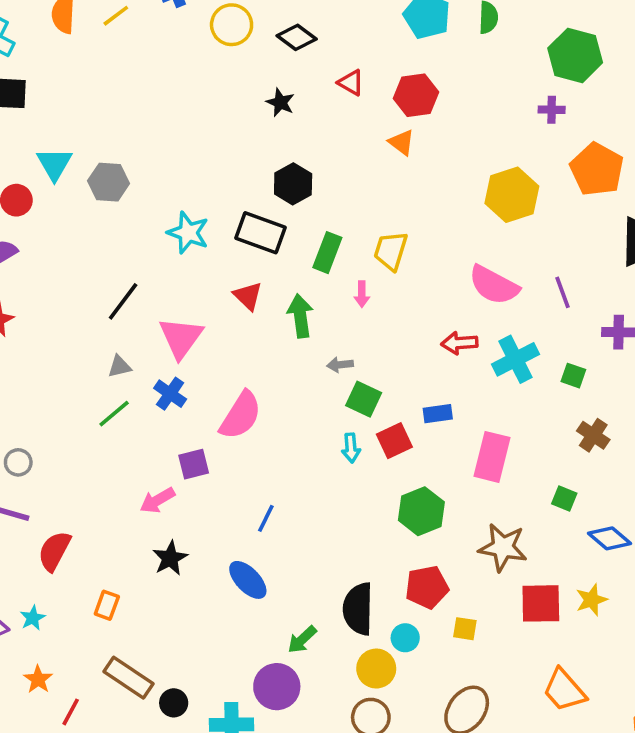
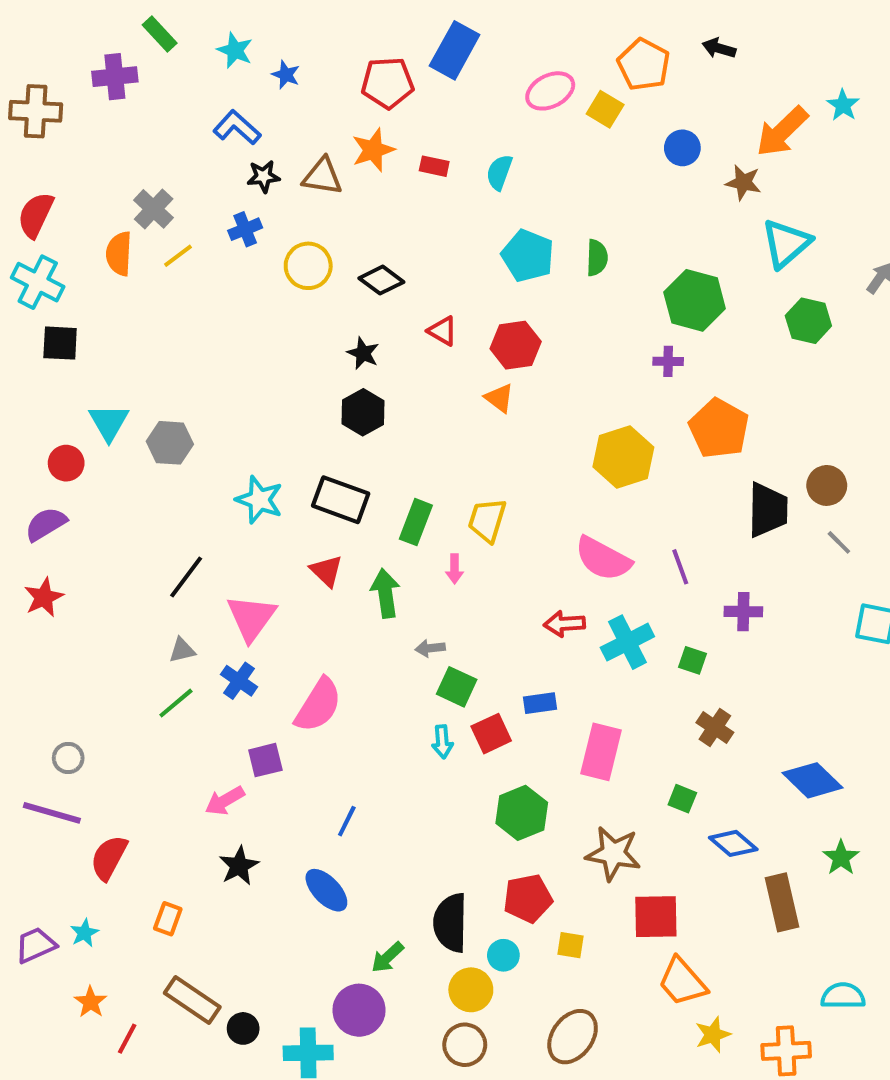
black hexagon: (293, 184) -> (363, 412), moved
yellow star: (591, 600) -> (713, 1035), moved
orange trapezoid: (564, 690) -> (682, 982), moved

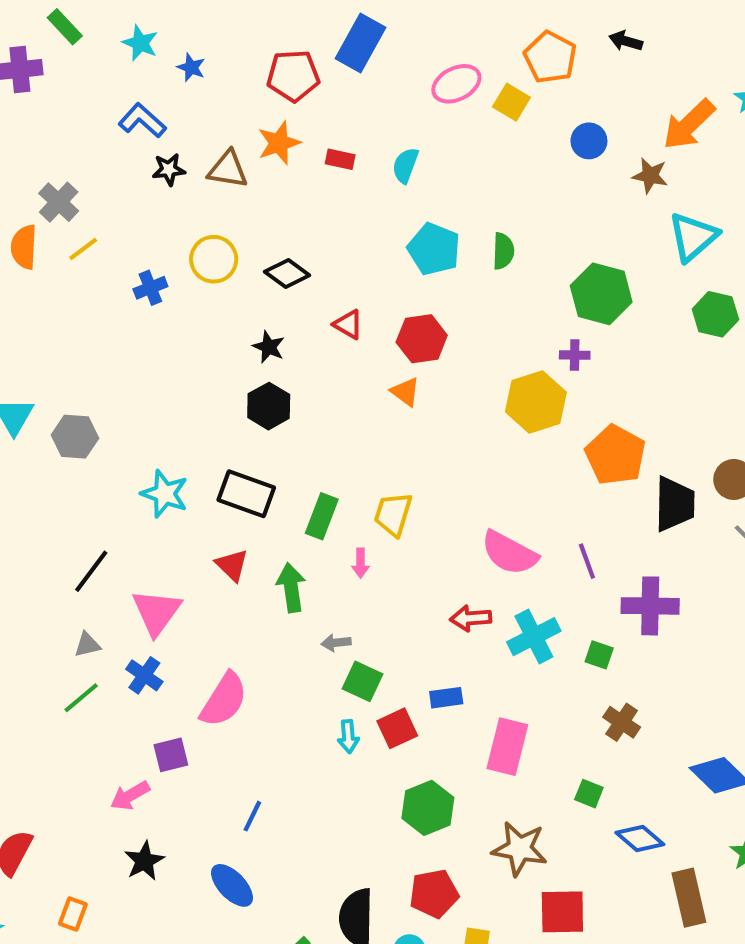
blue cross: (245, 229) -> (150, 288), moved
orange pentagon: (719, 429) -> (615, 455), moved
yellow hexagon: (623, 457) -> (536, 402), moved
purple cross: (743, 612) -> (650, 606), size x1.5

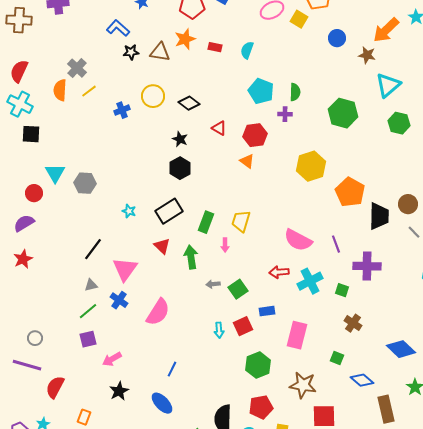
purple cross: (575, 355) -> (285, 114), moved
cyan star: (165, 494) -> (129, 211), size x0.6
black rectangle: (246, 494) -> (169, 211), turned -52
green square: (363, 681) -> (238, 289), moved, turned 30
purple square: (171, 755) -> (88, 339), moved

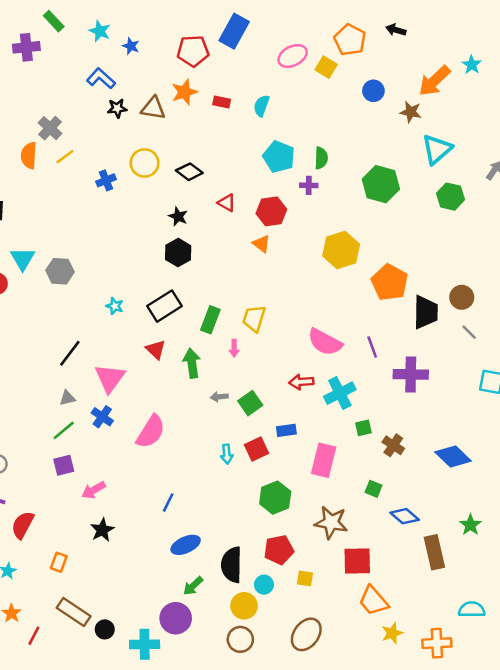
green square: (342, 290) -> (363, 428), moved, turned -32
blue diamond: (401, 349) -> (453, 457), moved
blue ellipse: (162, 403) -> (186, 545), moved, turned -70

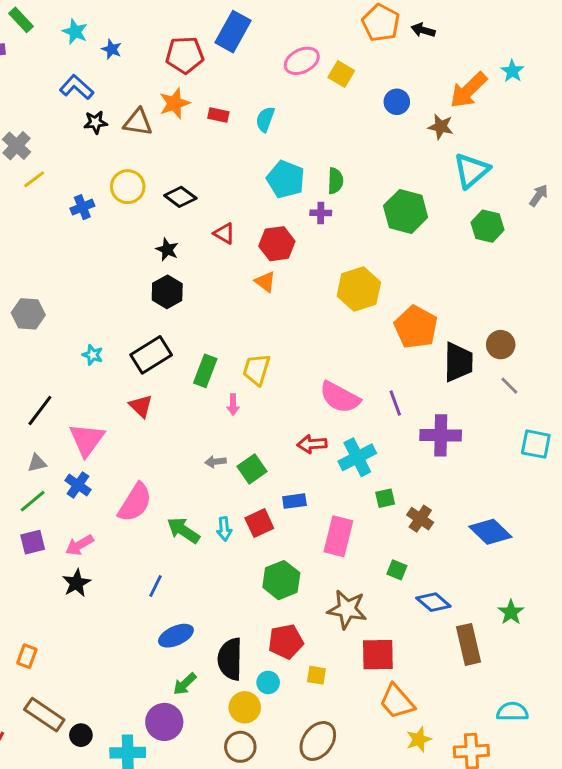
orange pentagon: (350, 40) -> (381, 23), moved
green arrow: (192, 363) -> (183, 530), moved, turned -48
pink arrow: (94, 490) -> (79, 545), moved
black star: (102, 530) -> (77, 583), moved

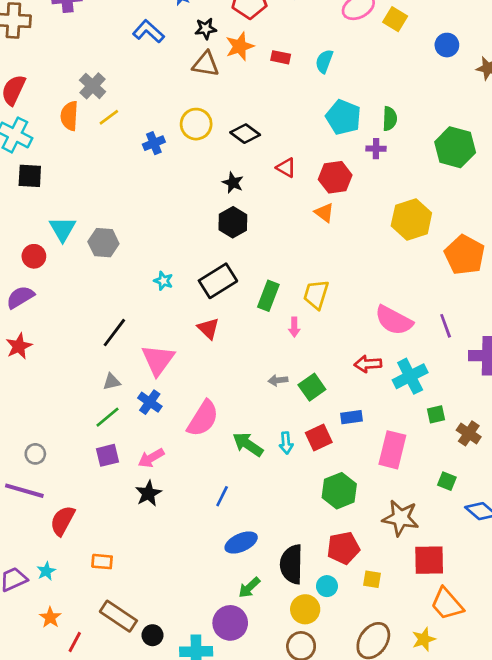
black star: (96, 122) -> (206, 29), moved
orange rectangle: (27, 656) -> (102, 562), turned 75
yellow star: (419, 740) -> (424, 639), moved

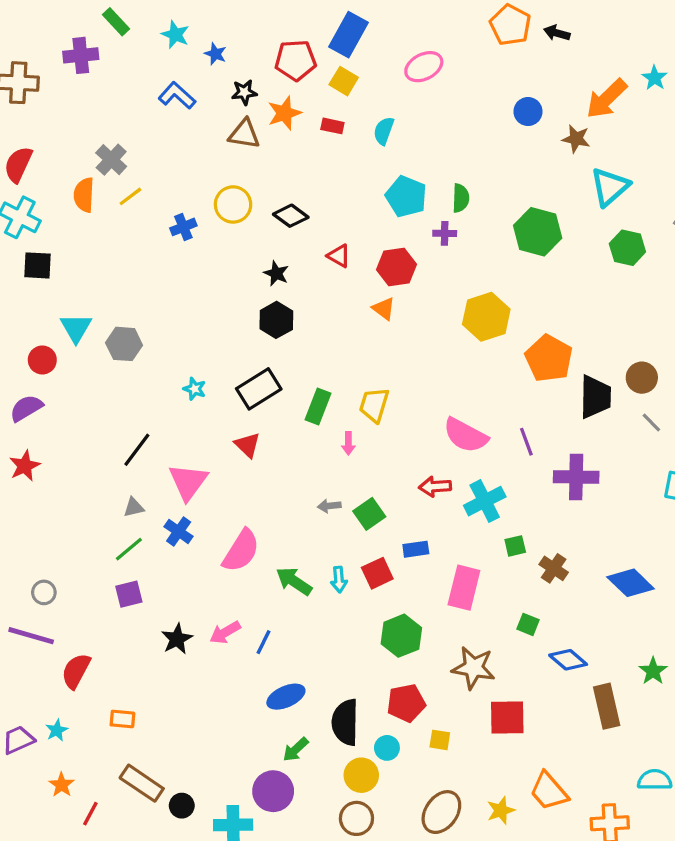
yellow square: (395, 19) -> (344, 81), moved
pink arrow: (151, 458) -> (225, 632), moved
orange trapezoid: (447, 604) -> (549, 791), moved

